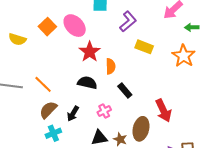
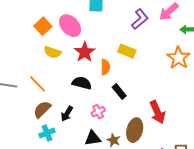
purple L-shape: (128, 22) -> (140, 19), moved
yellow semicircle: (17, 39) -> (52, 52), moved
yellow rectangle: (144, 47) -> (127, 51), moved

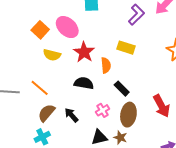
black arrow: (67, 114) -> (71, 115), turned 112
brown ellipse: (135, 130) -> (128, 115), moved
cyan cross: (47, 133) -> (42, 137), moved

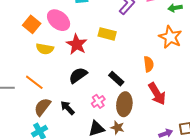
yellow rectangle: (126, 48) -> (107, 34), moved
orange semicircle: (106, 65) -> (149, 64), moved
black semicircle: (84, 83) -> (78, 75), turned -42

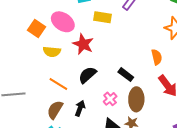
yellow rectangle: (107, 34) -> (103, 17), moved
orange line: (34, 82) -> (58, 84), moved
black arrow: (67, 108) -> (80, 108), turned 70

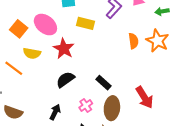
orange semicircle: (157, 57) -> (133, 41), moved
orange line: (58, 84) -> (14, 68), moved
brown semicircle: (55, 110) -> (13, 112), moved, turned -108

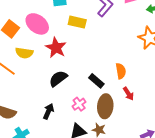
orange semicircle: (133, 41) -> (121, 71), moved
red arrow: (144, 97) -> (128, 94), moved, size x0.6

